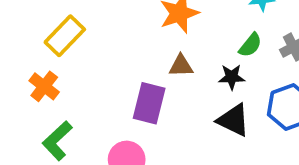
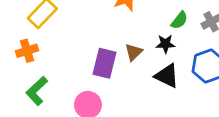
brown triangle: (181, 66) -> (134, 52), moved, turned -42
orange cross: (44, 86) -> (27, 51), turned 35

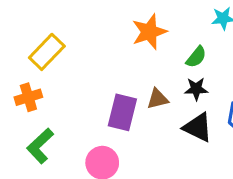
green semicircle: (179, 20) -> (196, 57), moved
brown triangle: (134, 52) -> (158, 99), turned 30

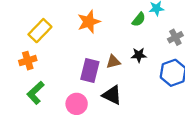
orange star: (149, 32) -> (89, 22), moved
green semicircle: (196, 57) -> (139, 20), moved
black triangle: (198, 127) -> (112, 95), moved

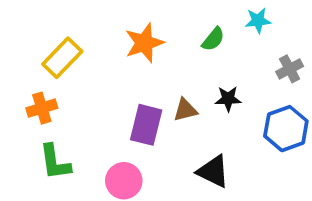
green semicircle: (139, 20) -> (213, 39), moved
green L-shape: (36, 93) -> (55, 162), turned -55
black triangle: (112, 95) -> (213, 171), moved

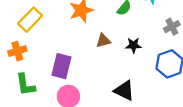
brown triangle: (185, 110) -> (103, 41), moved
purple rectangle: (146, 125) -> (61, 66), moved

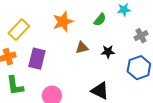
purple rectangle: (61, 66) -> (37, 59), moved

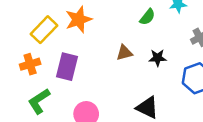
orange star: (63, 22) -> (79, 20), moved
green L-shape: (15, 86) -> (39, 101), turned 65

